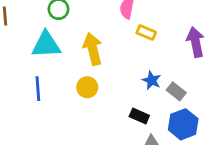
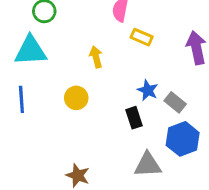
yellow arrow: (93, 49) -> (96, 57), moved, size x0.6
black rectangle: (139, 116) -> (134, 118), moved, turned 48

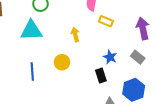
blue line: (21, 99) -> (32, 71), moved
gray rectangle: (175, 102) -> (138, 57), moved

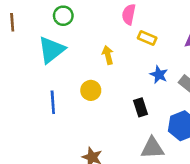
cyan triangle: (31, 30) -> (51, 50), turned -35
blue star: (110, 57) -> (159, 75), moved

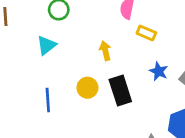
cyan triangle: (51, 50) -> (46, 45), size x0.7
black rectangle: (141, 107) -> (120, 90), moved, size x1.5

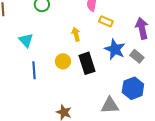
cyan triangle: (46, 45) -> (26, 40), moved, turned -35
blue star: (159, 71) -> (115, 49), size x1.5

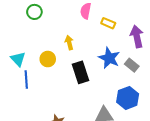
yellow rectangle: (106, 21) -> (108, 23), moved
cyan triangle: (26, 40) -> (18, 59), moved
yellow circle: (63, 61) -> (48, 59), moved

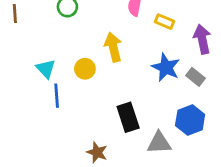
yellow arrow: (69, 43) -> (113, 47), size x1.5
black rectangle: (81, 72) -> (128, 117), moved

